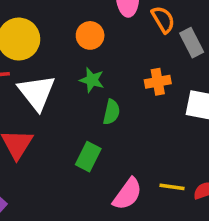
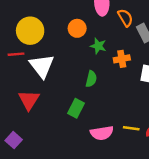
green star: (92, 80) -> (98, 46), moved
pink semicircle: (127, 194) -> (102, 133), turned 45

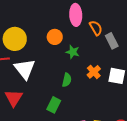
orange cross: (122, 59) -> (94, 72), moved, turned -32

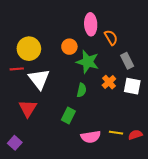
gray rectangle: (112, 41) -> (127, 61), moved
green star: (73, 52) -> (88, 62), size x1.6

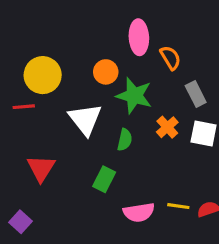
white triangle: (39, 79) -> (85, 119), moved

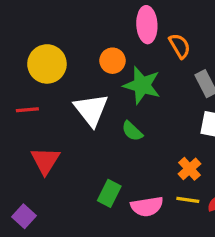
red line: (24, 107) -> (27, 110), moved
orange cross: (167, 127) -> (189, 169), moved
green semicircle: (125, 140) -> (132, 131), turned 120
green rectangle: (104, 179) -> (109, 193), moved

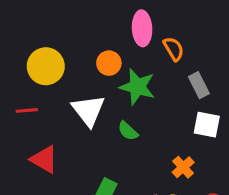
red triangle: (45, 161) -> (44, 159), turned -32

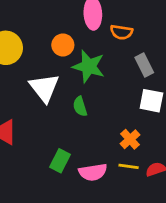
orange semicircle: (174, 49) -> (121, 32), turned 130
green semicircle: (128, 131) -> (80, 106), turned 30

